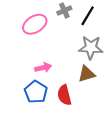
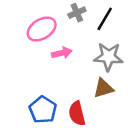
pink arrow: (43, 68) -> (62, 53), moved

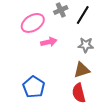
gray star: (108, 57) -> (86, 45), size x0.7
red semicircle: (77, 113) -> (79, 93), moved

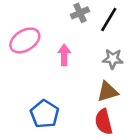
pink ellipse: (33, 23) -> (25, 40), moved
pink arrow: (49, 42) -> (64, 55), turned -77

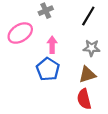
gray cross: (80, 13) -> (46, 11), moved
blue pentagon: (45, 114) -> (48, 69), moved

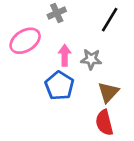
gray star: (92, 48) -> (91, 59), moved
brown triangle: (87, 75) -> (108, 92), turned -30

